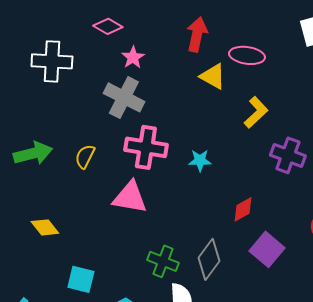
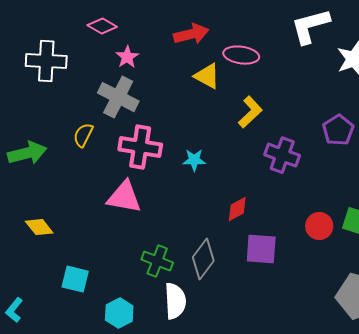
red arrow: (197, 34) -> (191, 34), turned 64
yellow semicircle: (85, 156) -> (83, 135), moved
purple square: (267, 249) -> (261, 249), turned -36

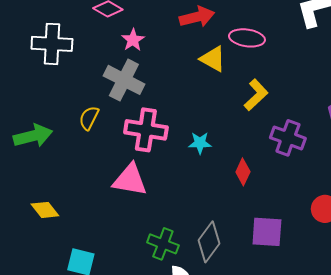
red diamond: (237, 209) -> (243, 172), moved, turned -36

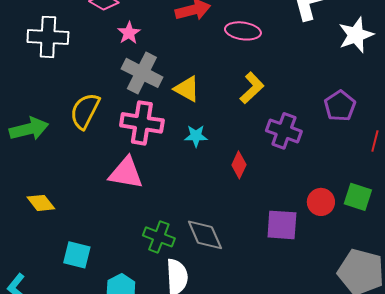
yellow triangle: (213, 59) -> (187, 89), moved
gray cross: (124, 80) -> (142, 73), moved
yellow semicircle: (89, 118) -> (85, 111), size x1.5
purple square: (267, 232) -> (282, 225), moved
gray diamond: (209, 242) -> (205, 235), turned -60

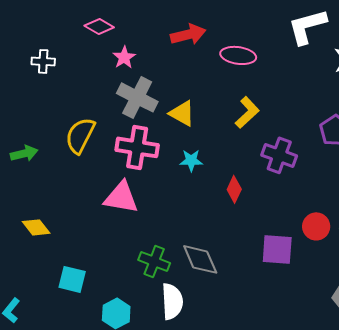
white cross: (48, 37) -> (43, 61), size x0.6
green arrow: (29, 129) -> (24, 153), size x0.7

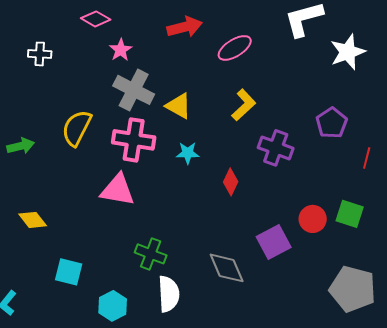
pink ellipse: (238, 55) -> (235, 48), turned -40
purple square: (277, 249) -> (274, 242), turned -32
gray diamond: (200, 259) -> (227, 268), moved

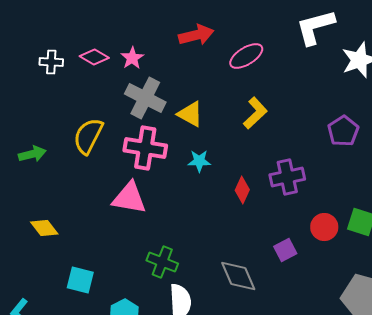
pink diamond: (96, 19) -> (94, 57), moved
purple cross: (276, 148) -> (287, 177), moved, turned -32
purple square: (274, 242) -> (285, 250), size x0.7

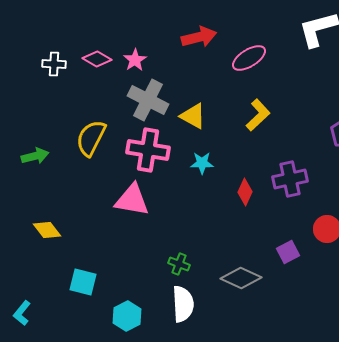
green cross: (162, 262) -> (179, 264), moved, size x0.7
gray diamond: (238, 276) -> (241, 278), turned -42

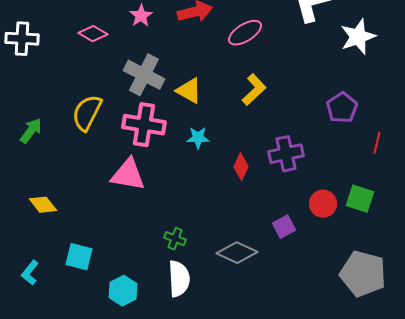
pink star: (135, 60) -> (141, 16), moved
white cross: (54, 64) -> (22, 39), moved, size x1.4
green arrow: (35, 156) -> (31, 131), turned -40
cyan L-shape: (22, 313) -> (30, 273), moved

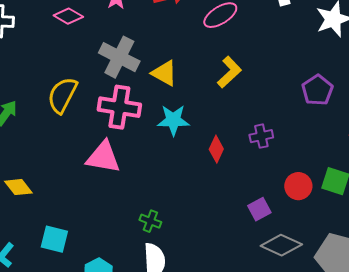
cyan star: (198, 138) -> (173, 120), size x1.4
purple cross: (286, 154) -> (261, 136), size x0.7
gray diamond: (237, 253) -> (281, 245), moved

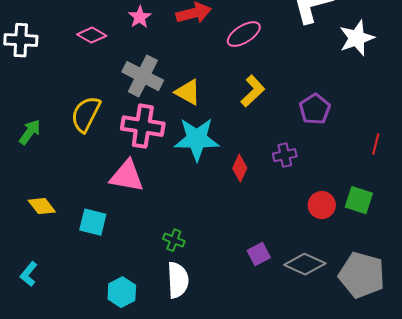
purple pentagon: (317, 90) -> (315, 109), moved
cyan star: (173, 120) -> (197, 139), size x1.4
purple square: (259, 209) -> (259, 254), moved
cyan square: (54, 239) -> (93, 222), moved

